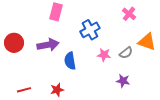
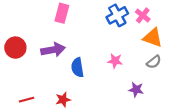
blue cross: (90, 30) -> (117, 15), moved
orange triangle: (147, 42) -> (153, 38), moved
gray semicircle: (126, 53) -> (154, 62), moved

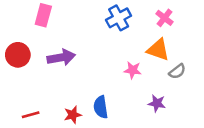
pink rectangle: (62, 13) -> (43, 15), moved
blue cross: (117, 15) -> (119, 18), moved
orange triangle: (153, 38) -> (158, 50), moved
blue semicircle: (77, 67) -> (101, 107), moved

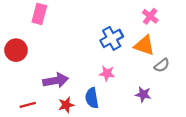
blue cross: (119, 18) -> (112, 38), moved
purple arrow: (61, 57) -> (56, 80), moved
pink star: (133, 70) -> (107, 73), moved

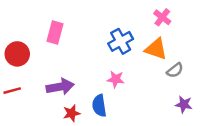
pink rectangle: (39, 14) -> (55, 32), moved
purple star: (143, 94) -> (184, 104), moved
red line: (28, 105) -> (12, 91), moved

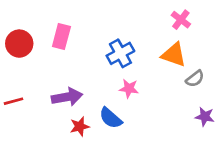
blue cross: (121, 41) -> (120, 53), moved
red circle: (17, 54) -> (19, 44), moved
blue semicircle: (99, 106) -> (111, 118), turned -40

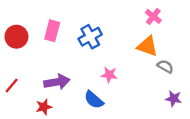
blue cross: (120, 53) -> (90, 37), moved
gray semicircle: (195, 79) -> (165, 66), turned -112
red line: (14, 101) -> (12, 85), turned -35
red star: (80, 126) -> (44, 107), moved

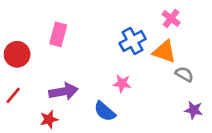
red circle: (16, 37) -> (17, 54), moved
blue cross: (90, 37) -> (133, 41), moved

